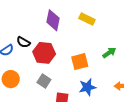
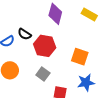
orange square: (80, 62) -> (80, 57), turned 30

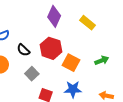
black semicircle: (24, 34) -> (23, 50), moved
red hexagon: (45, 46) -> (51, 48), moved

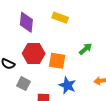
blue star: (73, 89) -> (67, 85), turned -30

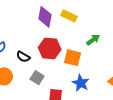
yellow rectangle: (60, 18) -> (69, 16), moved
green arrow: (86, 49) -> (93, 40), moved

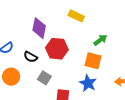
purple diamond: (45, 17) -> (39, 28), moved
orange square: (72, 58) -> (93, 61), moved

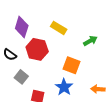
yellow rectangle: (76, 16) -> (59, 28), moved
green arrow: (100, 40) -> (90, 41), moved

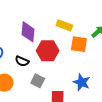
orange square: (72, 65) -> (79, 44), moved

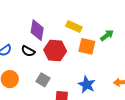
black semicircle: (22, 61) -> (28, 51), moved

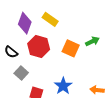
yellow rectangle: (74, 27) -> (50, 19), moved
black semicircle: (28, 51) -> (11, 52), moved

